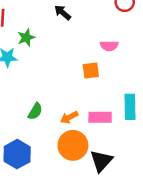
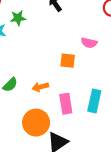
orange arrow: (69, 117) -> (40, 87), moved
pink rectangle: (100, 117) -> (66, 104), turned 66

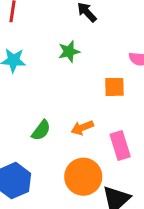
green star: (18, 18) -> (69, 52), moved

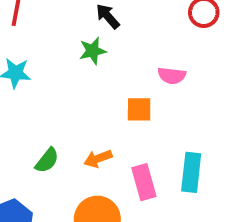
green star: (69, 52) -> (93, 51), moved

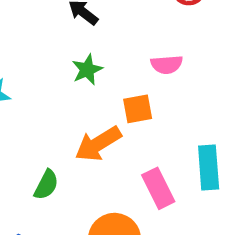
green star: (93, 51) -> (87, 70), moved
orange arrow: (98, 159) -> (98, 144), moved, size x1.5

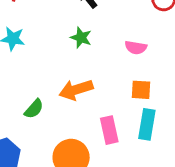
green star: (87, 70) -> (81, 38), turned 30
orange square: (138, 109) -> (141, 90), moved

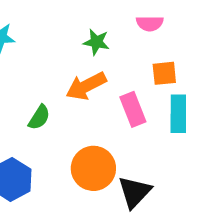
green star: (81, 38) -> (96, 42), moved
pink rectangle: (109, 130) -> (133, 109), moved

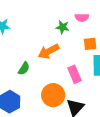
green star: (96, 42) -> (63, 27), moved
pink rectangle: (133, 109) -> (75, 74), moved

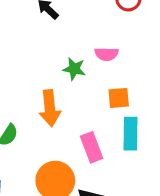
orange arrow: (49, 51) -> (50, 108), turned -70

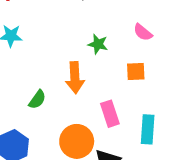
pink semicircle: (106, 54) -> (143, 32), moved, turned 36
cyan rectangle: (130, 134) -> (148, 129), moved

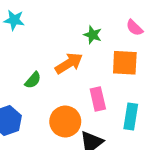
orange square: (136, 71) -> (125, 63), size x1.5
orange arrow: (75, 78) -> (69, 63), turned -124

